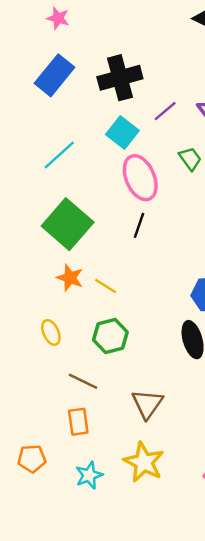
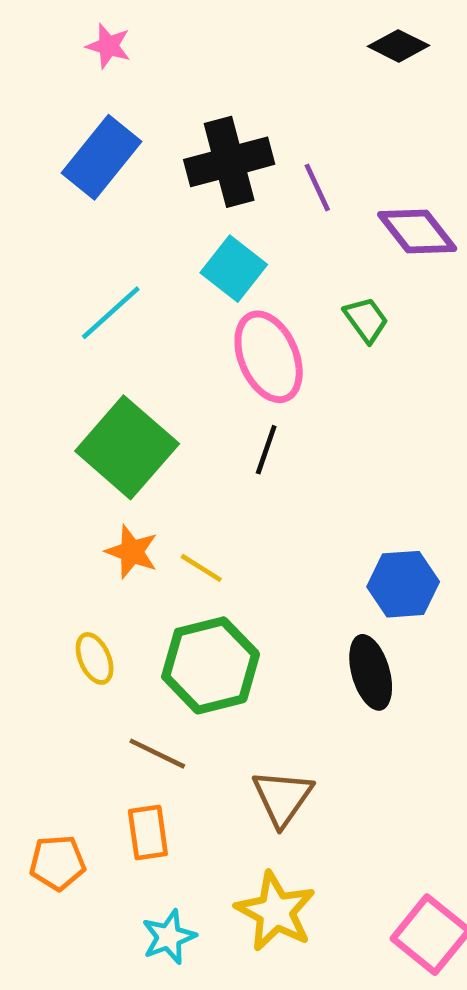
purple line: (165, 111) -> (317, 187), moved, turned -75
green hexagon: (110, 336) -> (211, 665), size x1.4
orange pentagon: (32, 459) -> (57, 863), moved

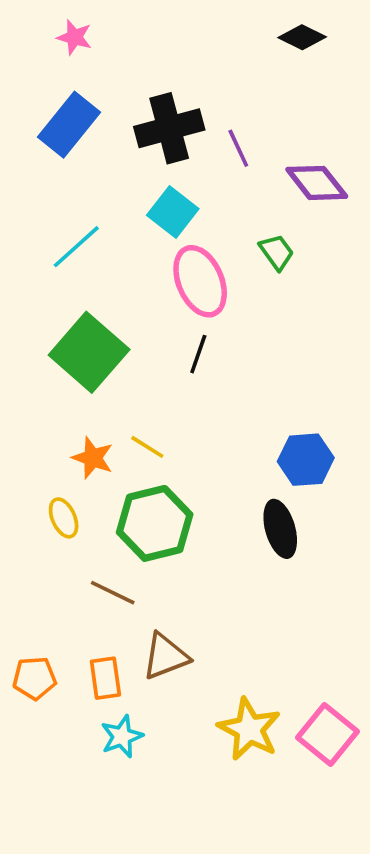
orange star: (132, 552) -> (93, 458), moved
brown triangle: (282, 798) -> (166, 656), moved, turned 34
orange rectangle: (148, 832) -> (105, 678), moved
yellow star: (276, 911) -> (249, 729), moved

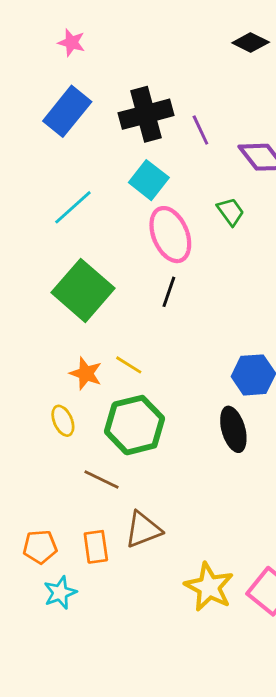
cyan star: (122, 736) -> (60, 593), moved

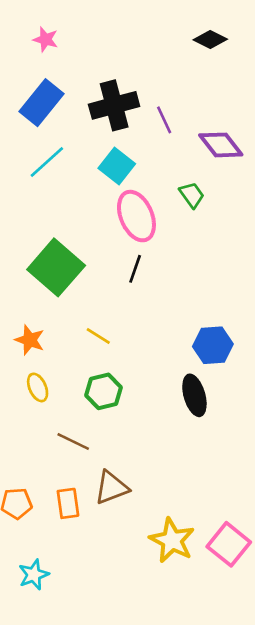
cyan line: (73, 207) -> (47, 162), moved
orange star: (86, 373) -> (30, 340), moved
green hexagon: (135, 425) -> (104, 391), size x0.7
cyan star: (60, 593) -> (34, 575), moved

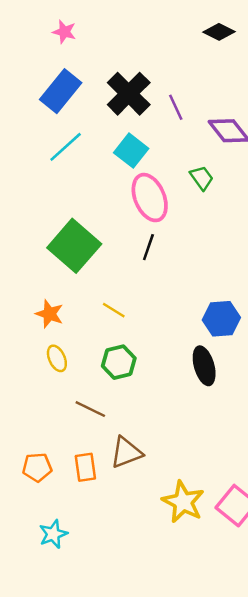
black cross: (114, 105) -> (129, 94), turned -30

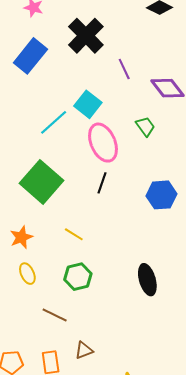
black cross: (129, 94) -> (86, 36), moved
cyan line: (66, 147) -> (54, 122), moved
orange star: (49, 314) -> (21, 237), turned 30
blue hexagon: (221, 319) -> (161, 195), moved
brown triangle: (126, 452) -> (84, 350), size x0.7

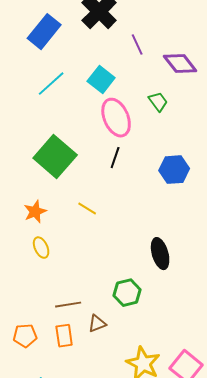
cyan line: (54, 122) -> (51, 84), moved
green hexagon: (78, 277) -> (127, 293), moved
brown line: (55, 315) -> (68, 305), moved, turned -35

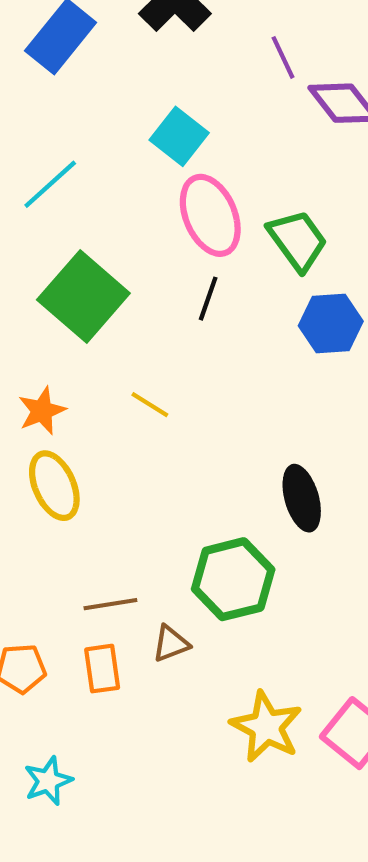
purple line: (137, 45) -> (283, 57), moved
cyan line: (51, 84) -> (50, 184), moved
green trapezoid: (158, 102) -> (298, 240), moved, size x1.5
yellow ellipse: (41, 248) -> (54, 486), size x1.5
green hexagon: (127, 293) -> (233, 579), size x1.4

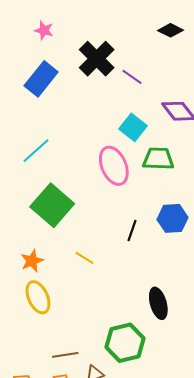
purple line: (283, 57) -> (132, 77), moved, turned -30
cyan square: (179, 136) -> (133, 127), moved
green trapezoid: (298, 240) -> (158, 159), moved, turned -52
black line: (208, 299) -> (132, 231), moved

